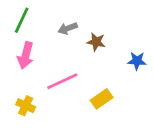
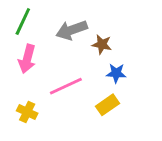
gray arrow: (68, 28) -> (72, 30), size x1.5
blue star: (137, 61) -> (116, 73), moved

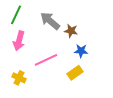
gray arrow: (72, 30) -> (50, 21), turned 60

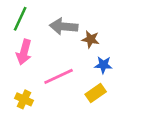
gray arrow: (50, 21) -> (64, 26), turned -35

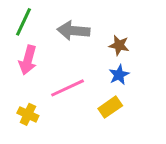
brown star: (91, 39) -> (119, 45), moved
blue star: (103, 65) -> (119, 75), turned -30

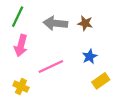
brown star: (119, 45) -> (85, 23), moved
yellow rectangle: (110, 107) -> (101, 81), moved

